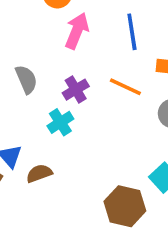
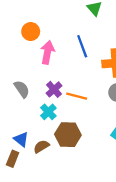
orange line: (125, 87) -> (77, 96), moved
brown hexagon: (125, 206) -> (68, 135), moved

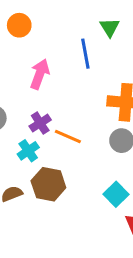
orange circle: (31, 32) -> (19, 25), moved
blue line: (82, 46) -> (85, 54), moved

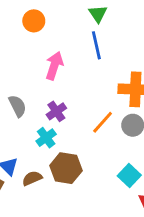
green triangle: (110, 27) -> (98, 14), moved
orange line: (68, 137) -> (103, 122), moved, turned -70

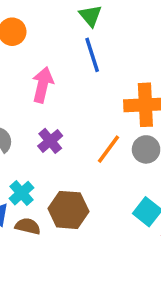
cyan cross: (46, 138) -> (22, 193), moved
brown semicircle: (32, 178) -> (28, 226), turned 42

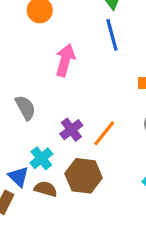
purple cross: (50, 141) -> (71, 130), moved
orange line: (108, 149) -> (104, 133), moved

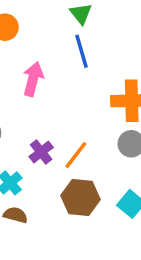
brown hexagon: (84, 176) -> (80, 197), moved

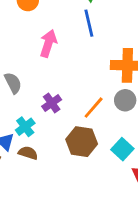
orange line: (76, 155) -> (94, 108), moved

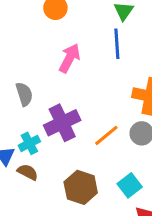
purple cross: (52, 103) -> (62, 123), size x1.6
brown hexagon: (82, 142) -> (81, 187), moved

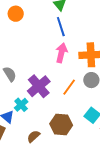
pink arrow: (70, 58) -> (61, 53), moved
brown semicircle: (28, 172) -> (33, 136), moved, turned -56

